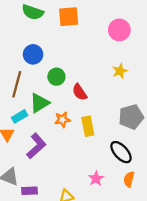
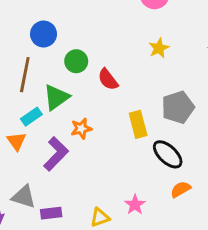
orange star: (62, 120) -> (81, 129), moved
yellow rectangle: (88, 126) -> (138, 124), moved
pink star: (96, 179) -> (135, 205), moved
orange semicircle: (129, 179) -> (181, 189), turned 49

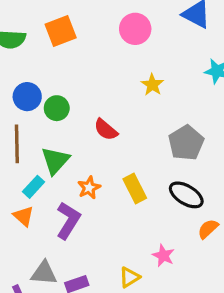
green circle: (76, 61) -> (57, 108), moved
yellow rectangle: (138, 124) -> (135, 188), moved

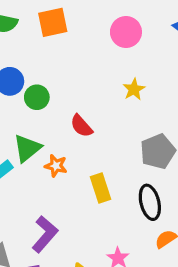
orange star: (89, 188) -> (56, 166), moved, turned 30
black ellipse: (186, 195) -> (150, 202), turned 36
purple L-shape: (68, 220) -> (45, 234), moved

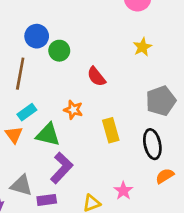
green triangle: (27, 148) -> (48, 135), moved, turned 50

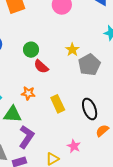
yellow star: (142, 47) -> (72, 50), moved
green circle: (59, 51) -> (31, 50), moved
gray pentagon: (161, 101) -> (89, 65), moved

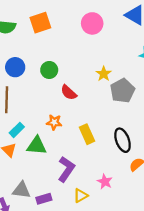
green circle: (31, 50) -> (49, 70), moved
purple L-shape: (26, 137) -> (66, 169), moved

